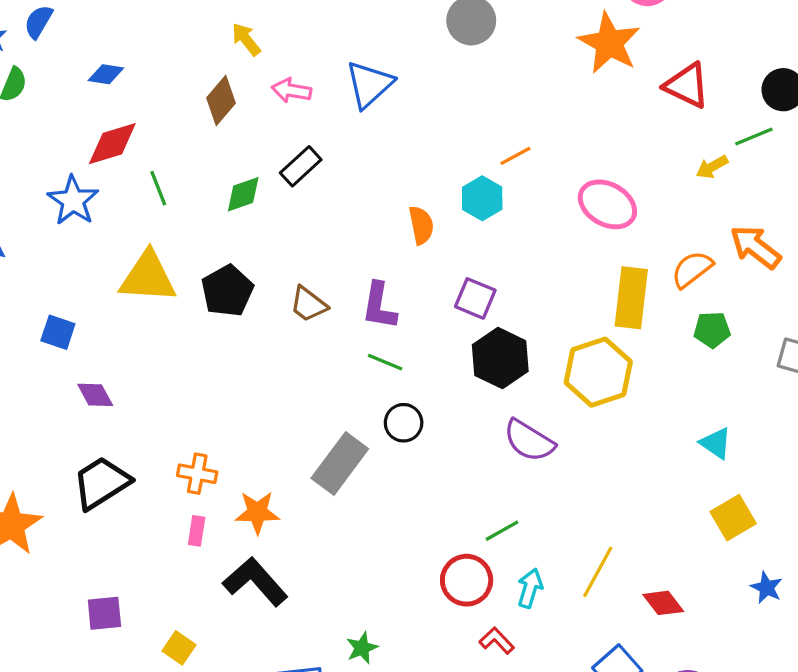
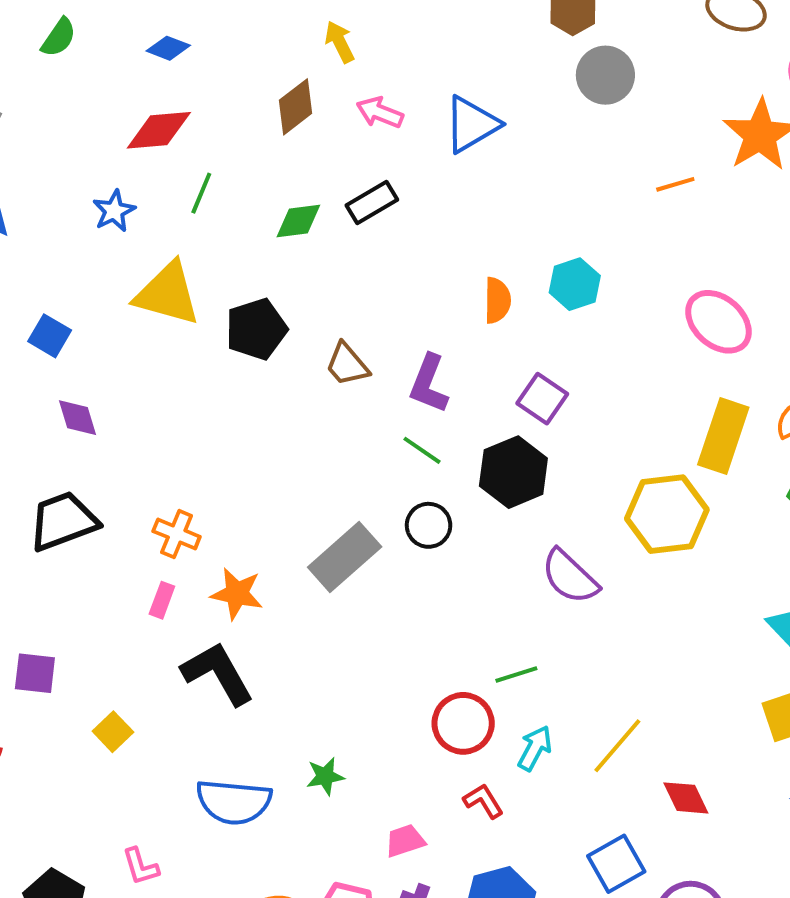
orange line: (515, 156) -> (675, 184), moved
green line: (158, 188) -> (201, 193), turned 32
blue star: (73, 201) -> (114, 211), moved, size x0.7
black hexagon: (500, 358) -> (513, 472), moved

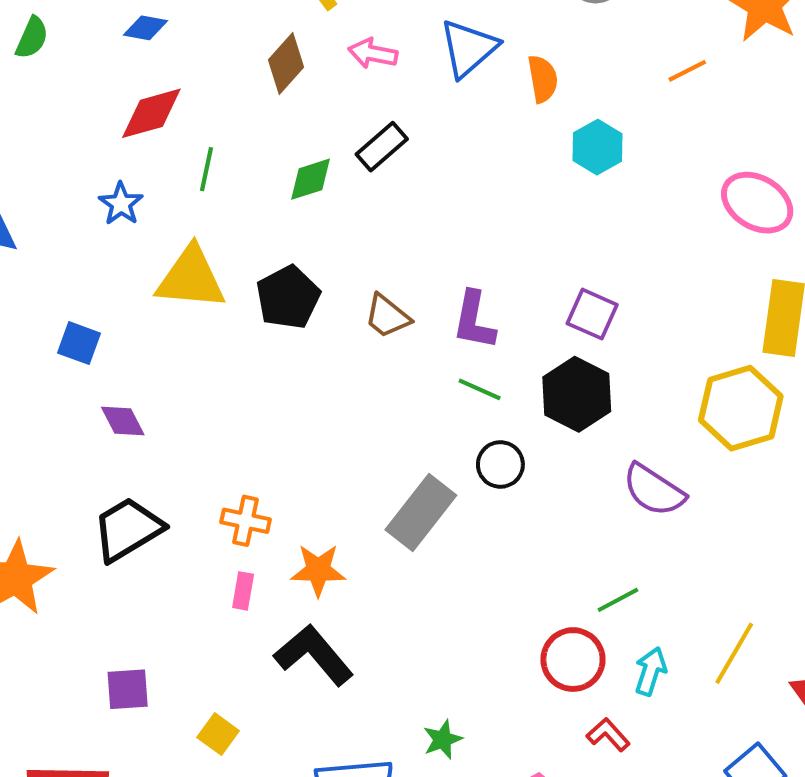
cyan hexagon: (575, 284) -> (597, 147), moved
orange semicircle: (497, 300) -> (543, 79), moved

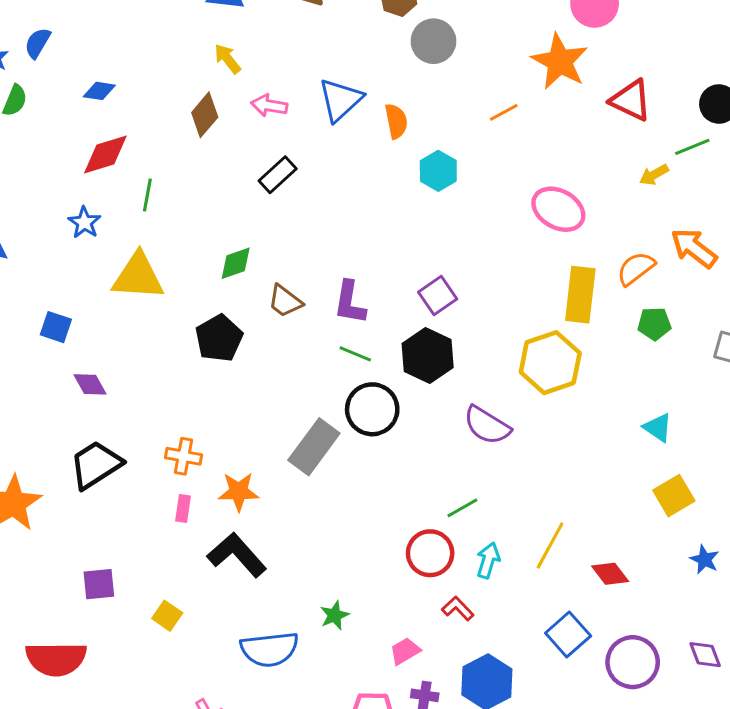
green diamond: (310, 179) -> (236, 263), moved
black pentagon: (288, 297) -> (219, 338), moved
purple square: (592, 314) -> (438, 295), turned 33
black circle: (500, 464) -> (372, 409), size x1.5

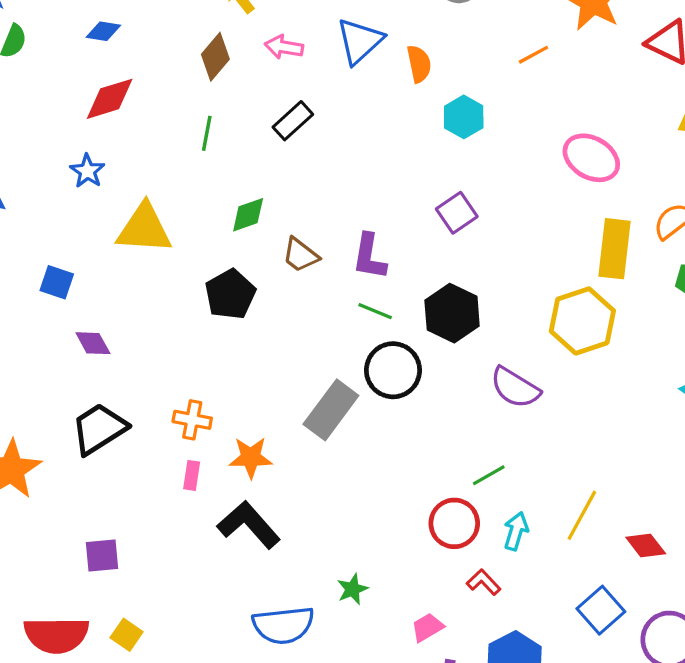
green line: (147, 195) -> (207, 133), moved
purple square: (438, 295) -> (457, 213), moved
yellow square: (167, 616) -> (127, 635), moved

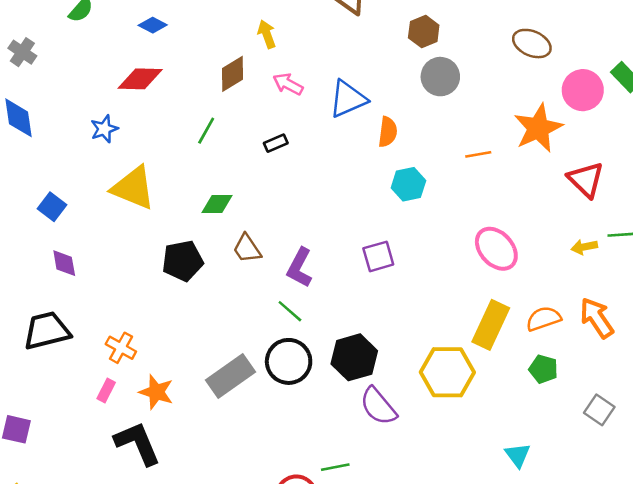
black rectangle: (293, 121) -> (276, 143), size x0.7
black hexagon: (452, 313) -> (354, 357), moved

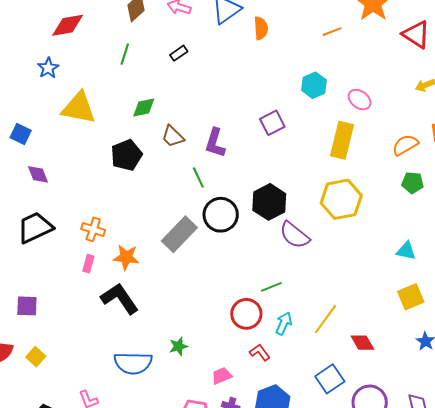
cyan hexagon: (408, 184) -> (314, 85), moved
pink ellipse: (496, 249) -> (360, 100), size x0.7
green line: (290, 311) -> (198, 178), moved, turned 35
yellow rectangle: (491, 325) -> (342, 140), moved
cyan triangle: (518, 455) -> (406, 251), turned -30

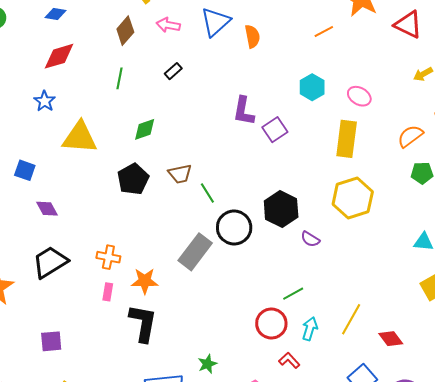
brown trapezoid: (173, 136) -> (180, 174), moved, turned -50
purple L-shape: (215, 143) -> (244, 111), moved
purple semicircle: (294, 235) -> (310, 239), size x0.6
black L-shape: (120, 298) -> (143, 323), turned 51

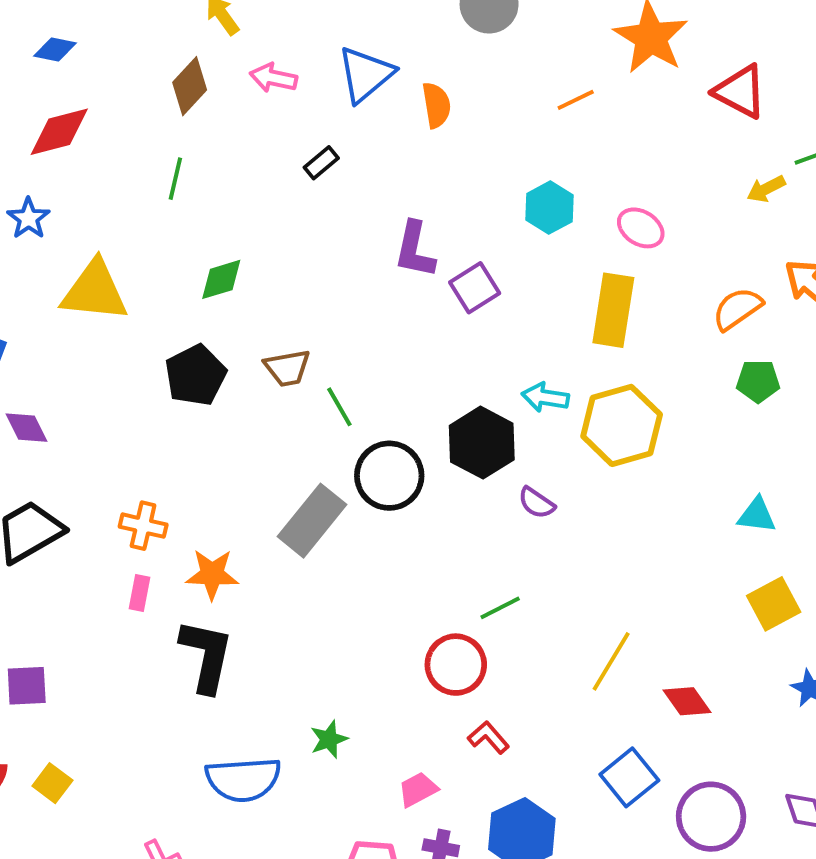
black rectangle: (173, 71) -> (321, 163), moved
cyan arrow: (310, 329) -> (545, 397), moved, turned -100

